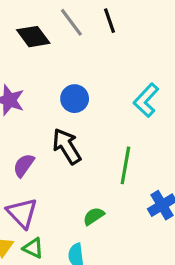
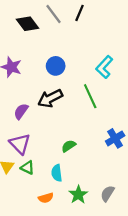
black line: (110, 21) -> (79, 13), turned 42
black arrow: (67, 146) -> (50, 98), turned -85
green line: (125, 165) -> (90, 96), moved, turned -35

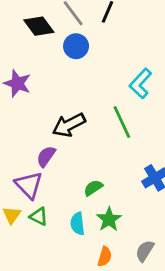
blue circle: (56, 66) -> (76, 46), moved
purple semicircle: (21, 111) -> (46, 156), moved
green star: (78, 195) -> (109, 219), moved
orange semicircle: (46, 198) -> (105, 257), moved, turned -56

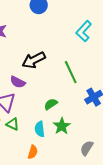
green line: (122, 122) -> (71, 72), moved
purple semicircle: (46, 156) -> (18, 82), turned -98
orange semicircle: (105, 257) -> (33, 152), moved

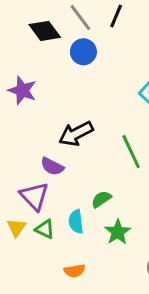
cyan semicircle: (40, 129) -> (76, 222), moved
orange semicircle: (33, 152) -> (74, 271), turned 64

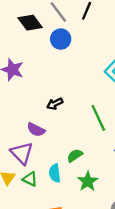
black arrow: (76, 134) -> (55, 104), size x0.6

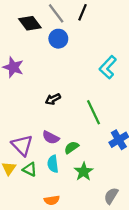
purple semicircle: (36, 130) -> (51, 138), moved

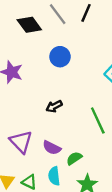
blue circle: (58, 39) -> (60, 57), moved
purple triangle: (22, 145) -> (21, 142), moved

